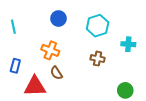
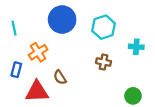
blue circle: (58, 18) -> (62, 20), size x1.6
orange cross: (50, 50) -> (38, 52), moved, turned 36

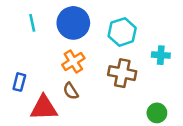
cyan line: (14, 28) -> (32, 23), moved
orange cross: (38, 52) -> (73, 62), moved
brown cross: (104, 62) -> (122, 73), size x1.5

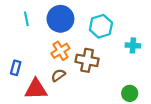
brown cross: (122, 73) -> (87, 60), moved
brown semicircle: (71, 91) -> (58, 75), turned 88

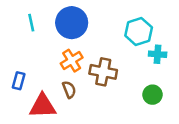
cyan hexagon: (101, 26) -> (139, 31), moved
brown semicircle: (58, 75) -> (69, 90), turned 104
green circle: (130, 93) -> (153, 95), moved

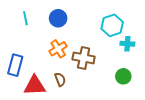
blue circle: (72, 23) -> (58, 18), size x0.7
blue rectangle: (19, 81) -> (15, 65), size x1.5
brown semicircle: (69, 90) -> (60, 79), moved

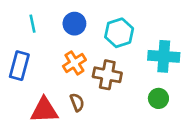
cyan hexagon: (112, 25) -> (119, 33), moved
cyan cross: (127, 44) -> (164, 56), size x1.6
blue rectangle: (15, 65) -> (19, 66), moved

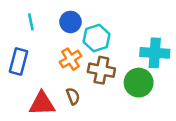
cyan hexagon: (119, 33) -> (97, 38), moved
green circle: (158, 98) -> (139, 83), moved, size x1.5

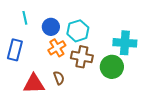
blue circle: (71, 22) -> (51, 27), moved

